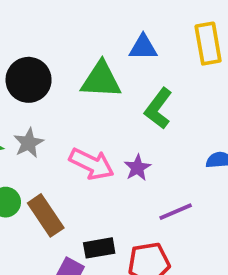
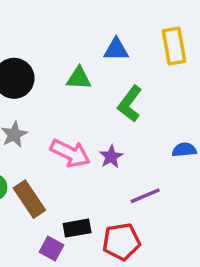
green triangle: (101, 80) -> (79, 78), size x0.7

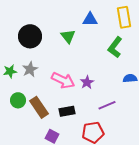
green triangle: (79, 78) -> (68, 36), turned 49
green L-shape: (130, 104) -> (115, 47), moved
black rectangle: (77, 228) -> (67, 111), moved

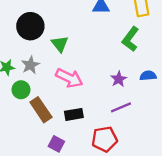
green triangle: (68, 36) -> (60, 44), moved
purple star: (87, 82) -> (119, 79), moved
green circle: (18, 100) -> (21, 90), moved

